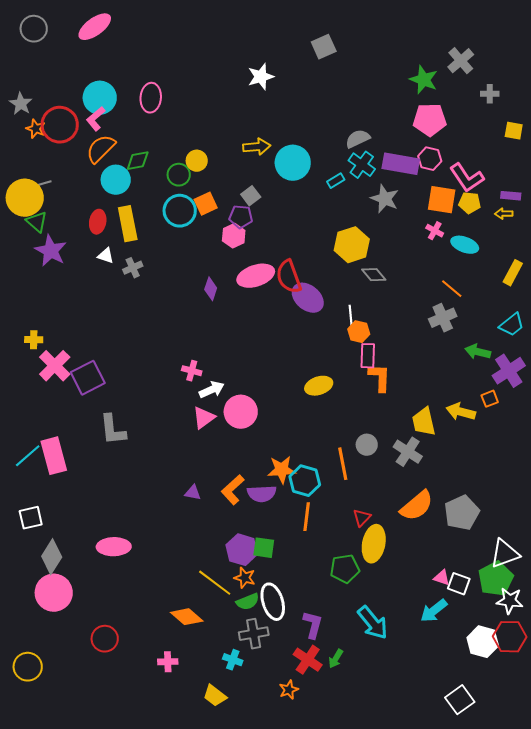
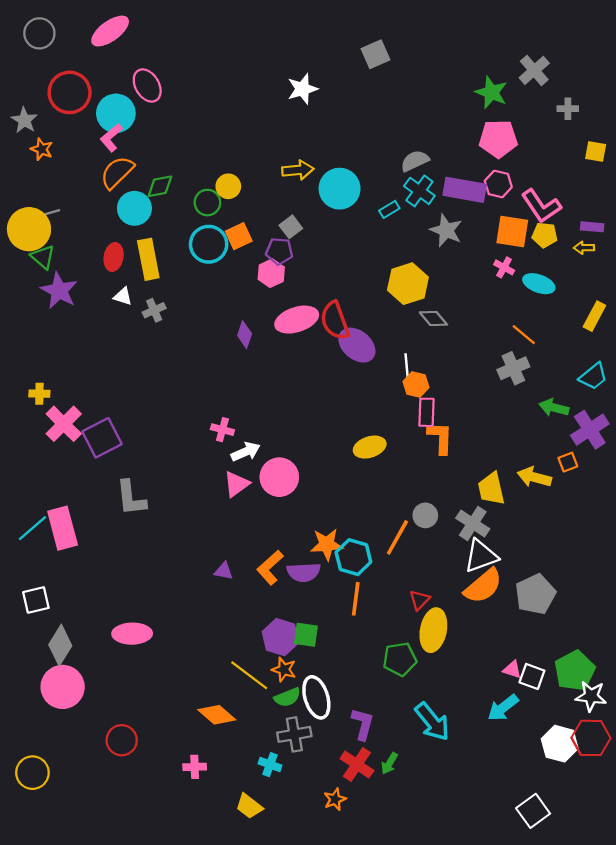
pink ellipse: (151, 98) -> (147, 85), moved, turned -36
red circle: (60, 125) -> (70, 92), moved
orange line: (343, 464) -> (397, 537), turned 40
white triangle: (505, 554) -> (481, 556), moved

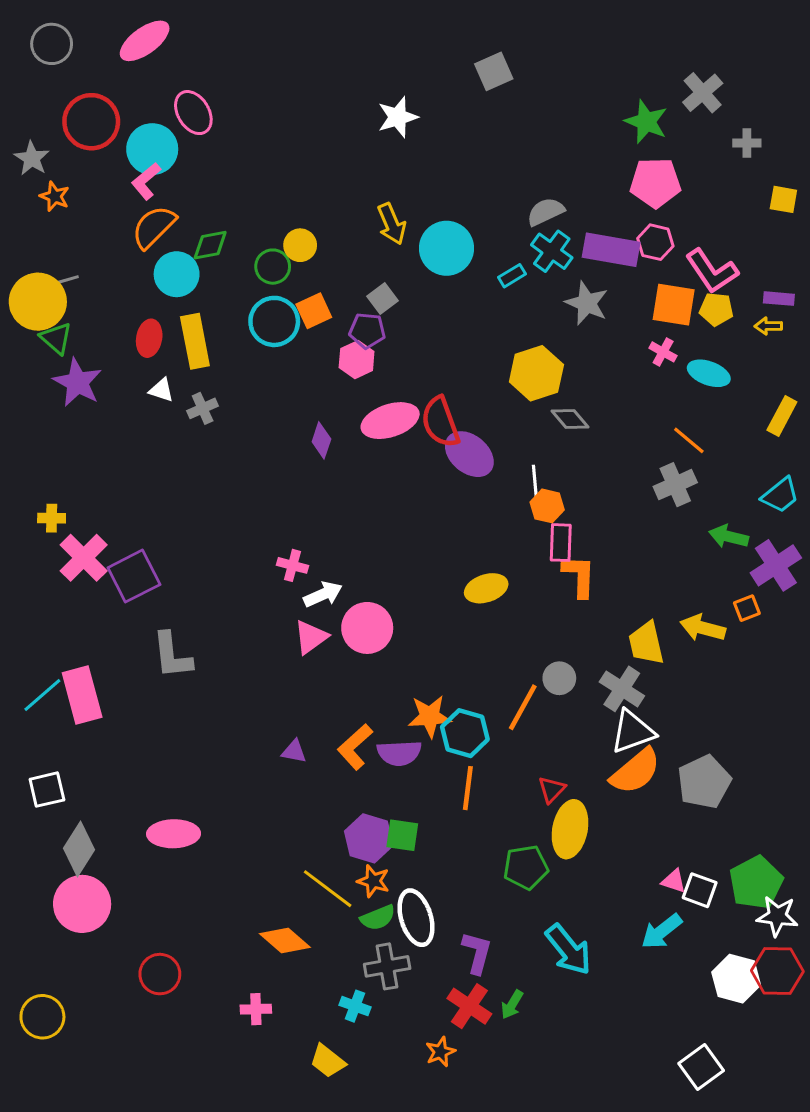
yellow arrow: (298, 170) -> (392, 224), turned 72

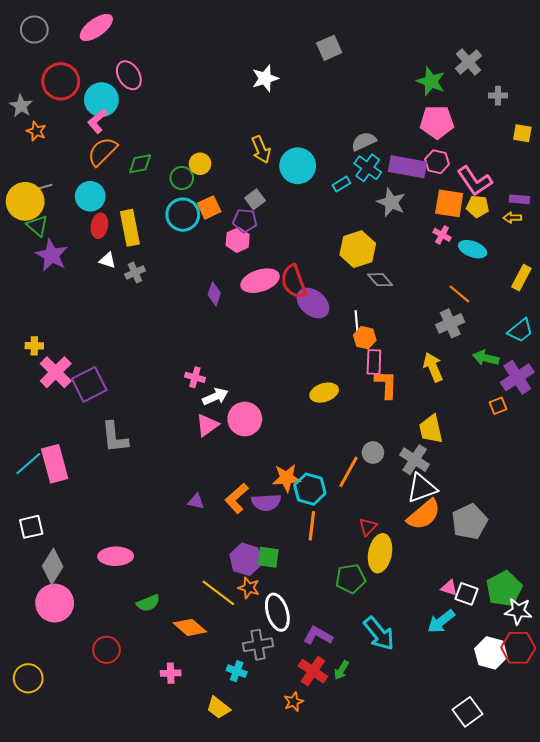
cyan circle: (177, 274) -> (90, 196), moved
yellow arrow: (703, 628) -> (433, 367), moved, turned 52
green semicircle: (378, 918) -> (148, 603), moved
purple L-shape: (477, 953) -> (318, 636), turned -76

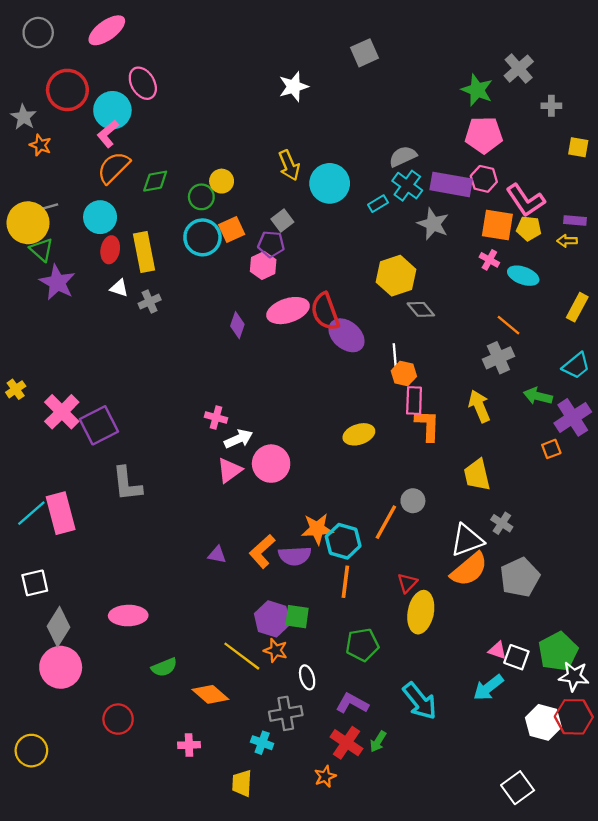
yellow cross: (34, 346) -> (16, 389), moved, turned -36
gray cross: (415, 460) -> (502, 523), moved, size x0.7
green pentagon: (351, 579) -> (362, 645), moved
white ellipse: (277, 612) -> (307, 677), size x0.6
yellow trapezoid: (218, 708) -> (242, 783), turned 55

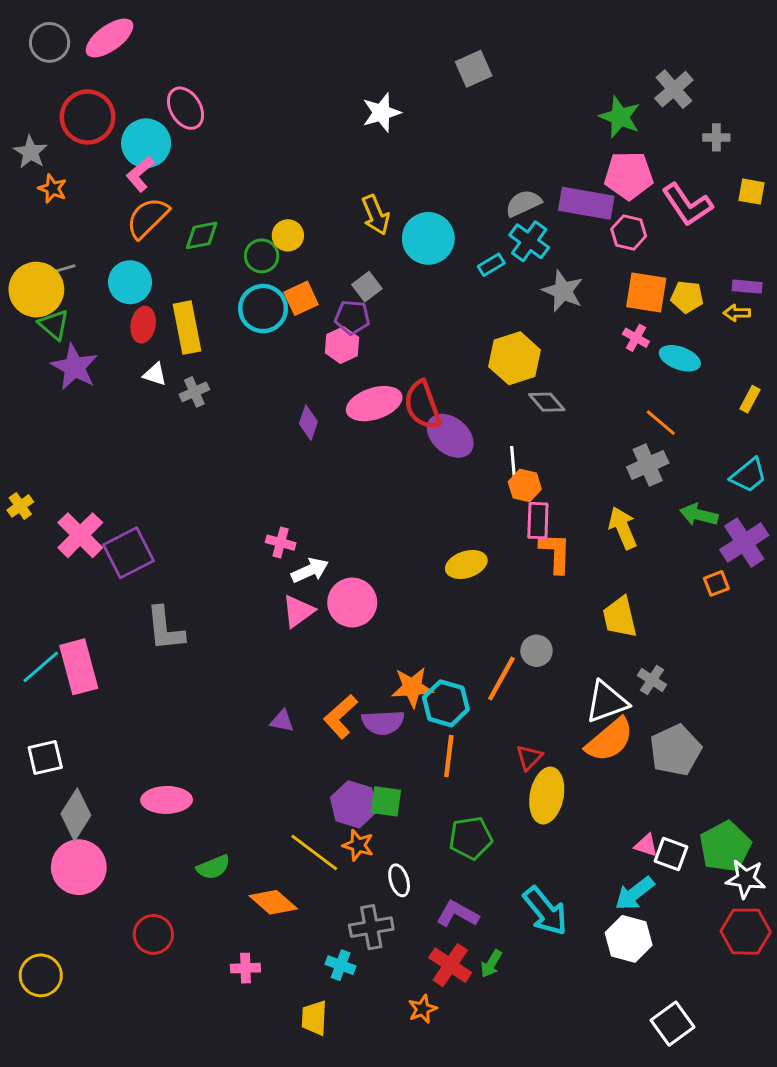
pink ellipse: (107, 30) -> (109, 38), moved
purple rectangle: (451, 184) -> (586, 203), moved
pink L-shape: (525, 200) -> (687, 205), moved
yellow rectangle: (577, 307) -> (750, 399), size x0.7
white hexagon: (543, 722) -> (629, 939), moved

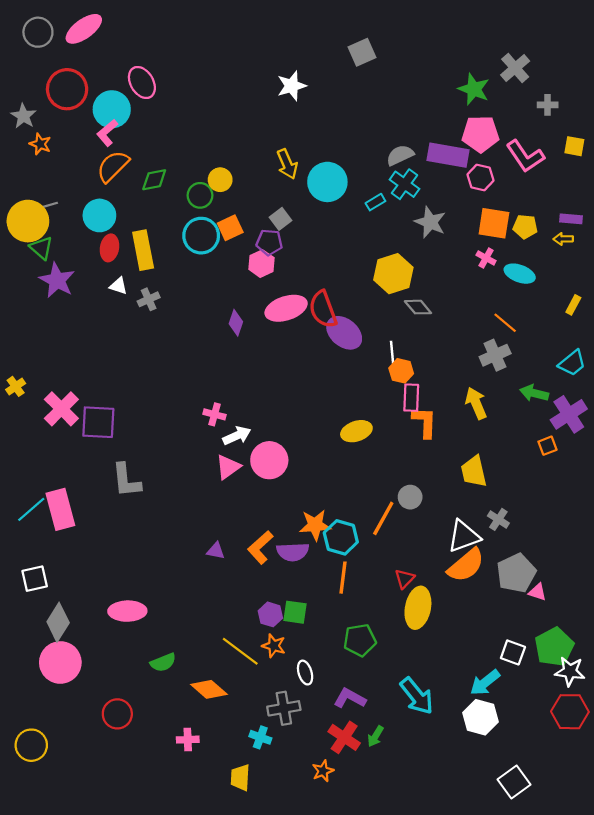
purple square: (128, 553) -> (98, 422), turned 30
purple hexagon: (354, 804) -> (270, 614), size x0.7
pink triangle: (646, 845) -> (537, 592), moved

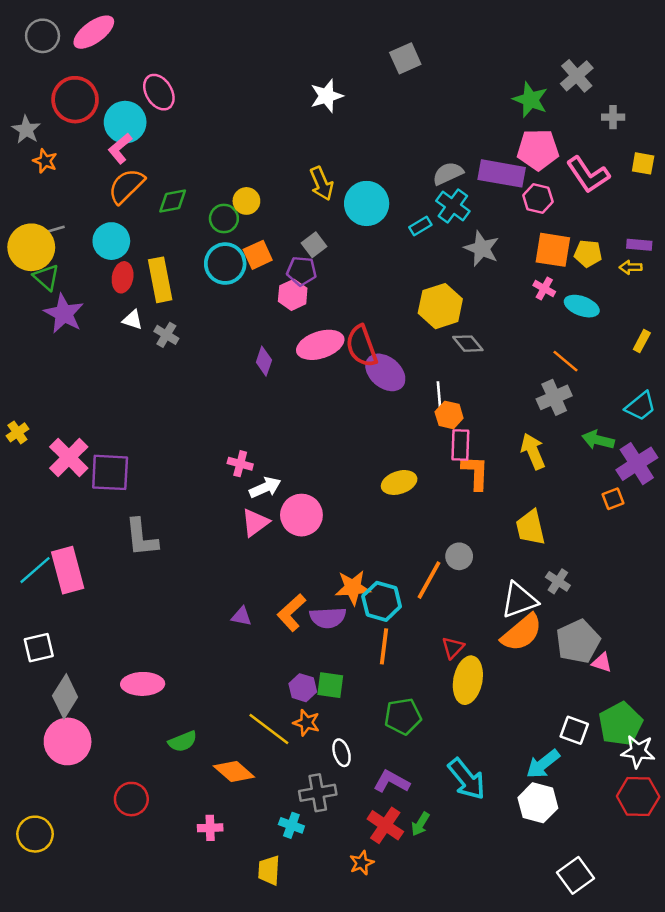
gray cross: (149, 299) -> (166, 335), turned -35

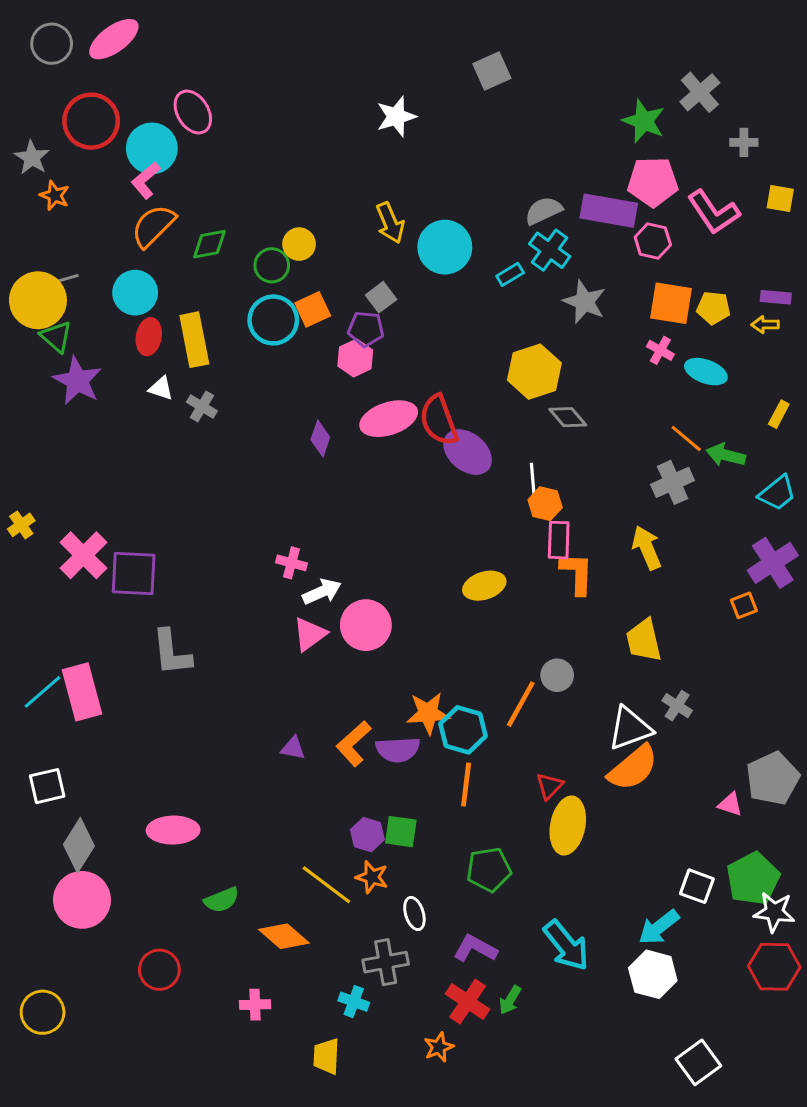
green arrow: (598, 440) -> (726, 455), moved
gray pentagon: (578, 641) -> (773, 778), moved

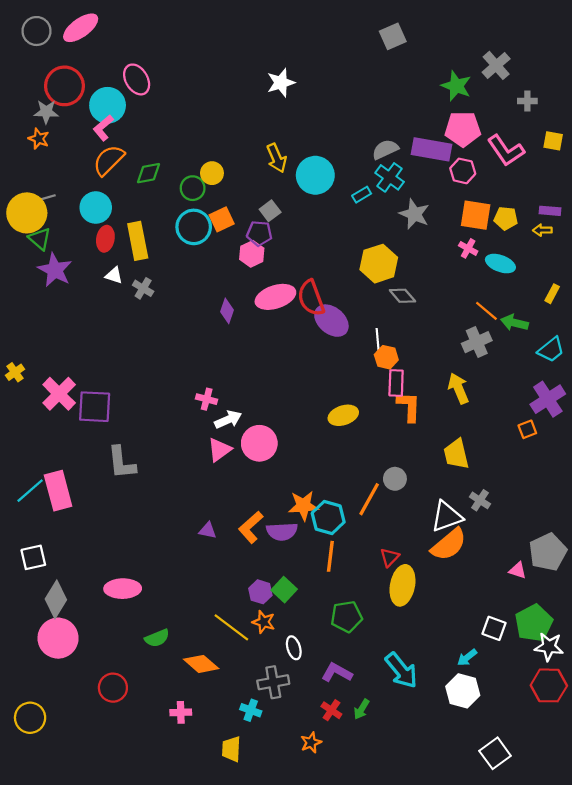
gray square: (492, 71) -> (393, 36), moved
gray star: (32, 158) -> (46, 112), moved, turned -30
green square: (401, 832) -> (284, 590), turned 35
cyan arrow: (659, 927) -> (467, 657), size x0.7
red cross: (468, 1002) -> (331, 710), size x0.7

